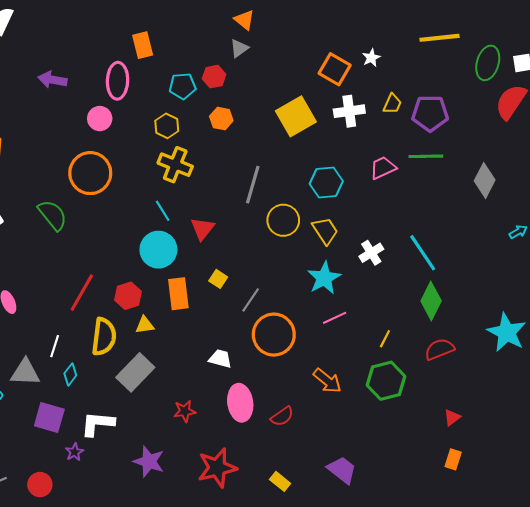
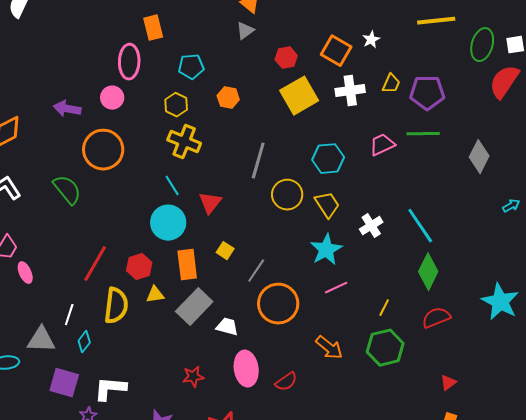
red hexagon: (214, 77) -> (286, 58), moved
purple arrow: (52, 80) -> (67, 109), moved
gray rectangle: (135, 372) -> (194, 307), moved

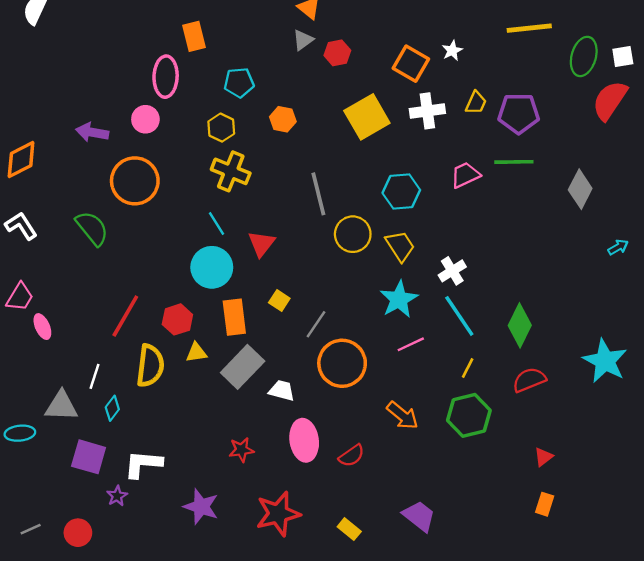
red hexagon: (286, 58) -> (337, 53), moved
gray line: (258, 161) -> (318, 194), turned -30
cyan line: (420, 226) -> (459, 316), moved

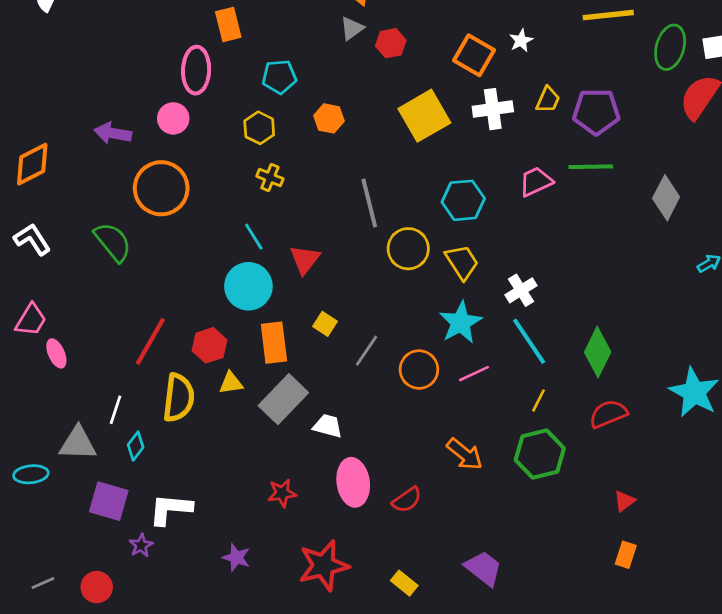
yellow cross: (231, 171) -> (270, 178), size x0.6
orange circle: (342, 363) -> (419, 370), moved, size x0.7
purple star: (201, 507) -> (236, 558), size x0.7

